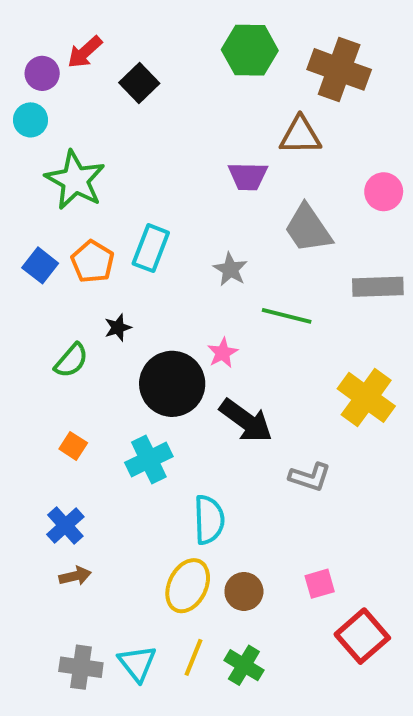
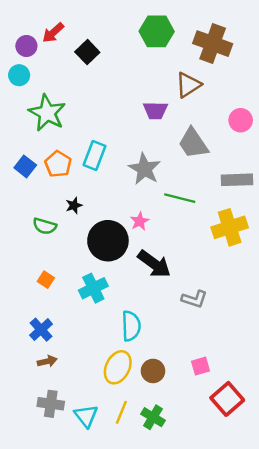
brown triangle: (300, 135) -> (188, 85), turned -32
gray star: (230, 269) -> (144, 169), size x1.5
green semicircle: (71, 361) -> (45, 226), turned 65
yellow cross: (366, 397) -> (230, 227), moved, turned 36
gray cross: (81, 667) -> (51, 404), moved

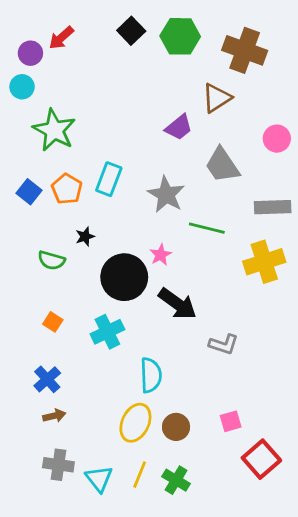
black square: (87, 52) -> (131, 31), moved
purple trapezoid: (155, 110) -> (179, 127), turned -40

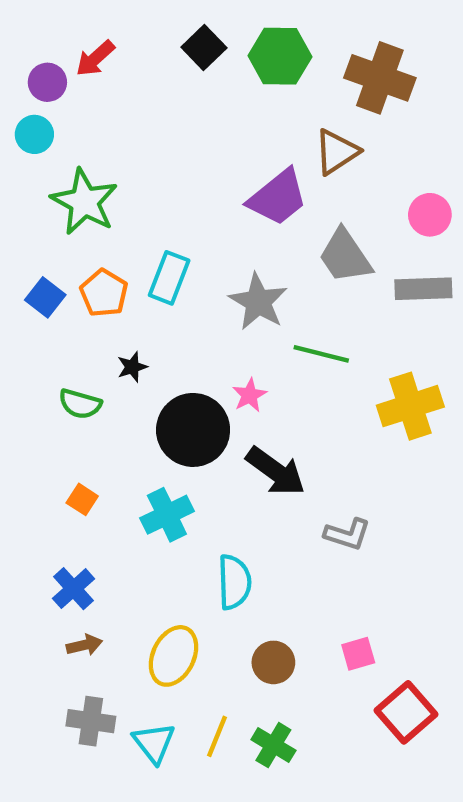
purple trapezoid: (179, 127) -> (278, 197), size x1.4
gray rectangle: (273, 207) -> (423, 289), moved
yellow ellipse: (135, 423) -> (173, 656), moved

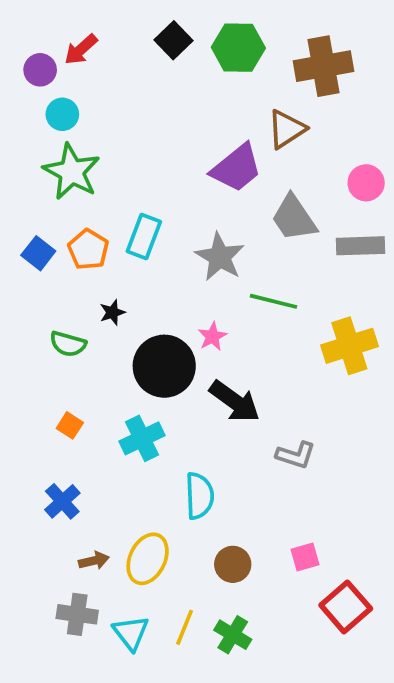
brown cross: (380, 78) -> (323, 66), turned -30
cyan circle: (34, 134) -> (62, 114), moved
brown arrow: (84, 645) -> (94, 561), moved

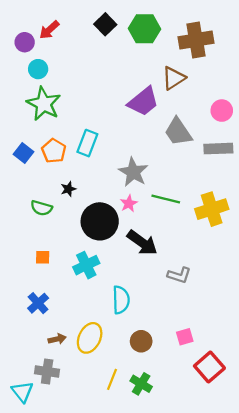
gray star: (220, 257) -> (133, 172), moved
green line: (273, 301) -> (166, 199), moved
orange square: (70, 425) -> (43, 257), turned -32
cyan triangle: (131, 633) -> (22, 392), moved

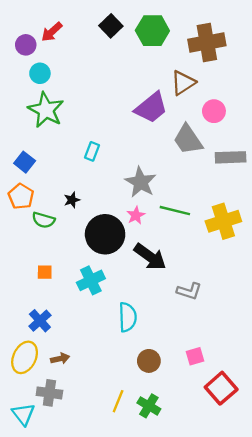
pink circle: (222, 111) -> (214, 111), moved
cyan rectangle: (87, 143) -> (92, 151), size x0.7
orange pentagon: (54, 151) -> (21, 196), moved
yellow ellipse: (90, 338) -> (25, 357), moved

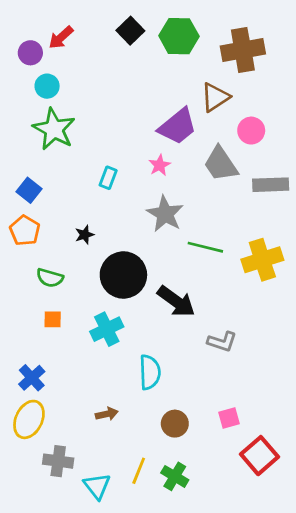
pink star: (136, 215) -> (160, 165), moved
green semicircle: (43, 220) -> (50, 278), moved
blue cross: (40, 321) -> (32, 378), moved
brown arrow: (60, 359) -> (107, 414), moved
cyan triangle: (23, 414) -> (97, 486), moved

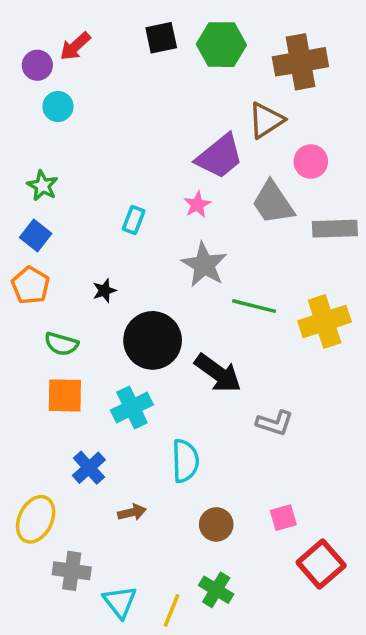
black square: (130, 31) -> (161, 38), turned 32
green star: (54, 129) -> (42, 186), moved, size x0.6
orange square: (53, 319) -> (65, 395), size x1.6
blue cross: (32, 378) -> (89, 468), moved
yellow line: (139, 471) -> (171, 610), moved

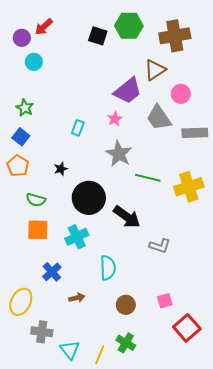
black square: (161, 38) -> (98, 36), moved, turned 30

